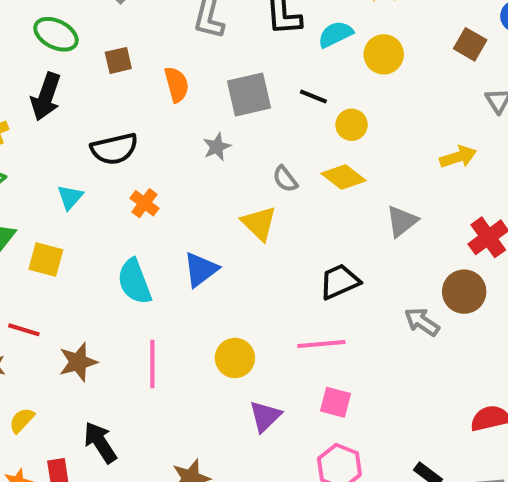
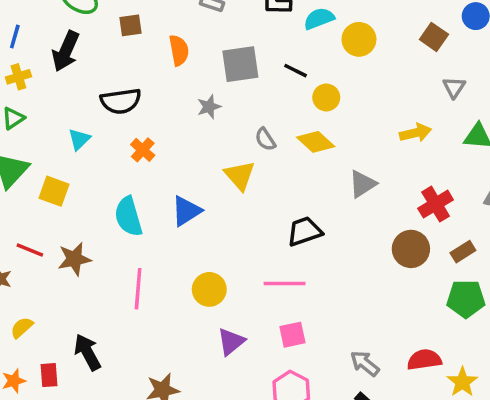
gray arrow: (422, 322) -> (365, 363), moved
brown star: (78, 362) -> (74, 259), moved
pink square: (335, 402) -> (292, 335), turned -32

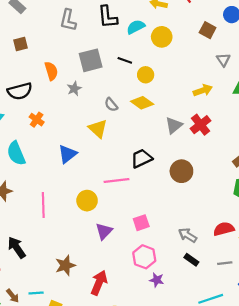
orange semicircle: (179, 50) -> (51, 71), moved
red cross: (436, 204) -> (201, 125), moved
cyan semicircle: (128, 217) -> (16, 153), moved
brown circle: (411, 249) -> (181, 171), moved
pink line: (285, 284) -> (116, 181), moved

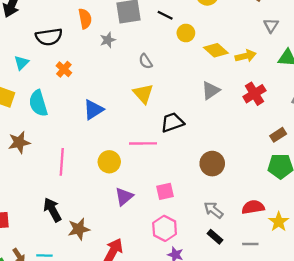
yellow diamond: (142, 103) -> (216, 50), moved
red cross: (201, 125) -> (254, 94), moved
yellow triangle: (98, 129) -> (143, 94), moved
brown circle: (181, 171) -> (212, 164), moved
black arrow: (17, 248) -> (52, 210), moved

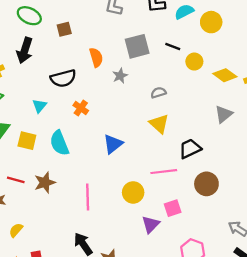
gray semicircle: (146, 61) -> (158, 93), turned 112
brown circle: (212, 164) -> (206, 184), moved
pink square: (165, 191) -> (173, 208), moved

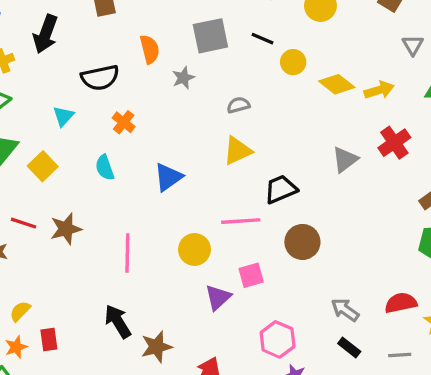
gray triangle: (224, 114) -> (345, 160), moved
yellow triangle: (159, 124) -> (237, 151), turned 50
yellow square: (27, 141) -> (43, 166), turned 30
cyan semicircle: (59, 143) -> (105, 168), moved, size x0.7
yellow semicircle: (16, 230) -> (20, 311), moved

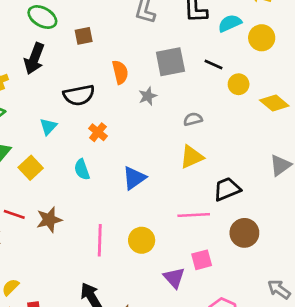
yellow circle: (194, 250) -> (142, 240), moved
purple triangle: (218, 297) -> (174, 278), turned -30

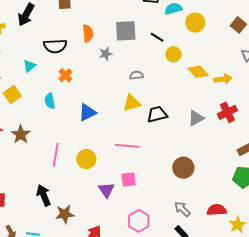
black trapezoid: (227, 189) -> (157, 114), moved
brown star: (49, 220) -> (21, 134), turned -30
brown circle: (244, 233) -> (183, 168), moved

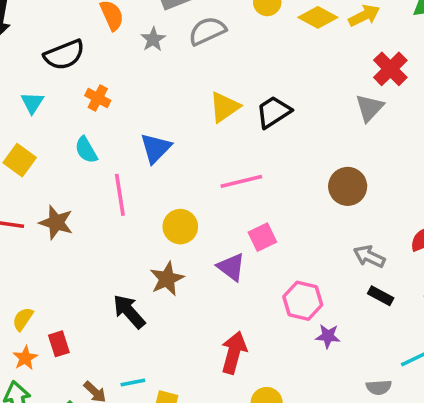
gray semicircle: (136, 75) -> (207, 31), moved, size x1.5
gray triangle: (196, 118) -> (369, 108), moved
pink line: (56, 155) -> (120, 195), moved
brown star: (65, 214) -> (167, 279), moved

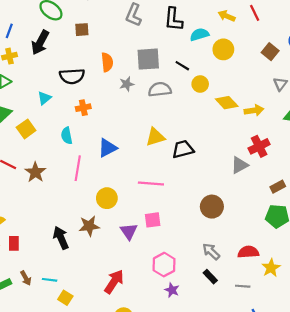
orange cross: (98, 98) -> (83, 108), turned 32

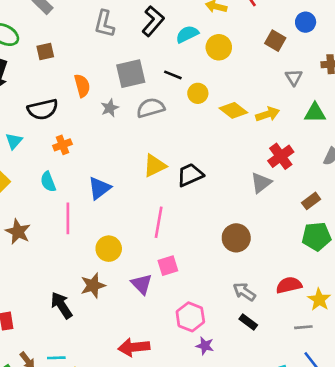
black L-shape: (173, 19) -> (153, 21), turned -135
pink line: (151, 183) -> (159, 222), turned -75
red arrow: (114, 282) -> (134, 347), turned -120
gray line: (243, 286) -> (303, 327), moved

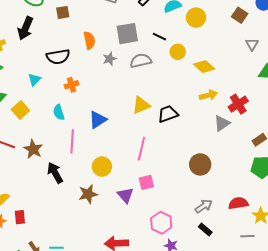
yellow arrow: (268, 114) -> (208, 95), moved
gray arrow: (244, 292) -> (204, 206), turned 108
black arrow: (61, 305) -> (55, 173), moved

